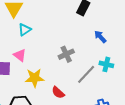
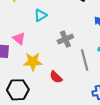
cyan triangle: (25, 30) -> (40, 15), moved
gray line: (86, 74) -> (85, 60), turned -60

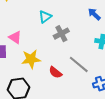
cyan triangle: (40, 15) -> (45, 17), moved
gray line: (85, 60) -> (79, 64), moved, turned -30

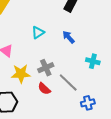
blue arrow: (94, 14) -> (69, 37), moved
gray cross: (61, 34) -> (46, 68), moved

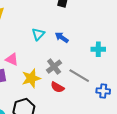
blue arrow: (69, 37) -> (62, 37), moved
blue cross: (88, 103) -> (103, 91), turned 32

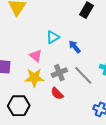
pink triangle: (12, 59) -> (36, 56), moved
gray line: (79, 76) -> (83, 75), moved

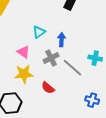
blue arrow: (75, 47) -> (61, 40), turned 48
gray cross: (59, 73) -> (51, 58), moved

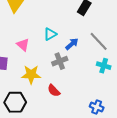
blue arrow: (61, 40) -> (72, 44), turned 40
pink triangle: (23, 52) -> (23, 45), moved
gray line: (72, 68) -> (99, 41), moved

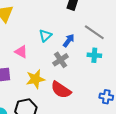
cyan cross: (104, 66) -> (94, 55), moved
red semicircle: (54, 91) -> (61, 90), size x1.5

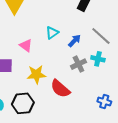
gray cross: (61, 60) -> (78, 64), moved

